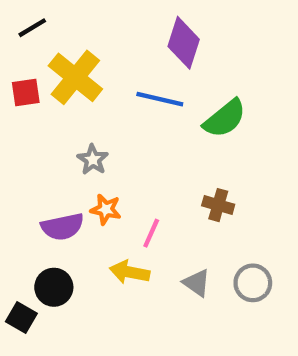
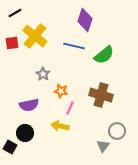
brown cross: (218, 205) -> (101, 95), size x1.6
orange star: (106, 209) -> (61, 91), moved
gray triangle: (197, 283) -> (103, 146), moved, turned 32

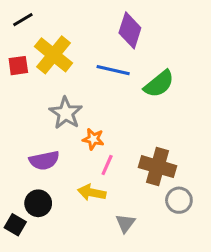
gray star: (43, 74) -> (66, 113), size x1.5
brown cross: (101, 95) -> (158, 167), moved
gray triangle: (103, 146) -> (125, 223), moved

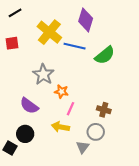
yellow cross: (53, 55) -> (49, 32), moved
purple semicircle: (44, 160) -> (29, 106), turned 48
brown cross: (158, 167) -> (104, 110), size x0.6
gray circle: (179, 200) -> (96, 132), moved

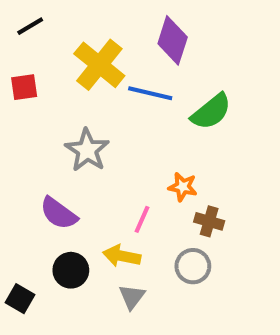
orange star: (61, 92) -> (183, 187), moved
black circle: (25, 134) -> (71, 270), moved
gray triangle: (83, 147) -> (132, 297), moved

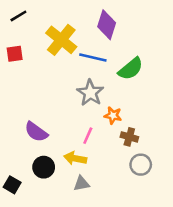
gray star: (87, 150) -> (90, 93), moved
gray circle: (193, 266) -> (141, 165), moved
gray triangle: (132, 297) -> (81, 184), turned 42

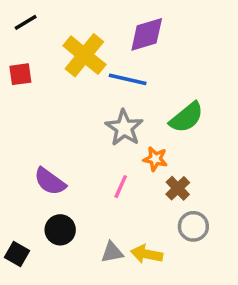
purple diamond: (107, 25) -> (147, 34), turned 56
green semicircle: (131, 69) -> (186, 117), moved
brown cross: (129, 137) -> (178, 188), turned 30
yellow arrow: (75, 158) -> (147, 254), moved

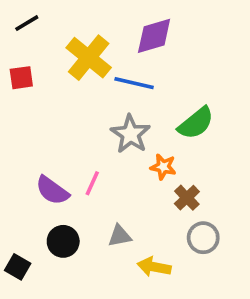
pink line: (121, 187) -> (92, 183), moved
gray triangle: (112, 252) -> (120, 236), moved

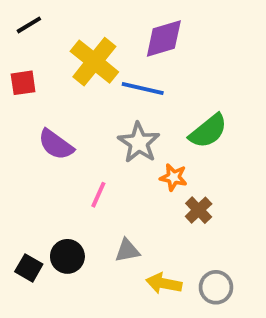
purple semicircle: (52, 190) -> (56, 145), moved
gray circle: (203, 238) -> (216, 287), moved
black square: (18, 267) -> (29, 268), moved

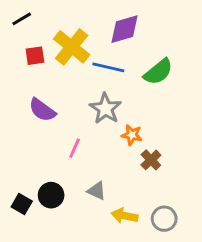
red square: (23, 83) -> (35, 56), moved
green semicircle: (208, 131) -> (158, 72), moved
gray triangle: (127, 251) -> (97, 191), turned 36

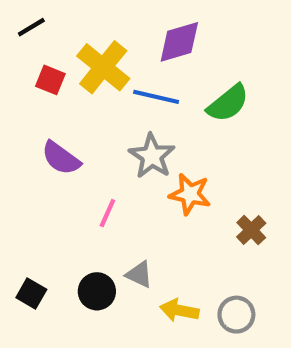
red square: (35, 56) -> (50, 80), turned 30
orange star: (132, 135) -> (190, 194), size x1.4
brown cross: (151, 160) -> (251, 230), moved
black circle: (51, 195) -> (97, 291), moved

